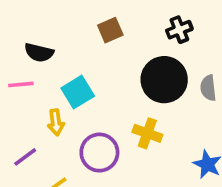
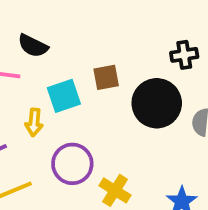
brown square: (110, 30) -> (106, 77), moved
yellow cross: (147, 133) -> (115, 190), moved

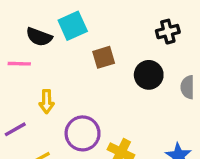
cyan square: (64, 96) -> (73, 26), moved
black circle: (157, 103) -> (149, 75), size x0.7

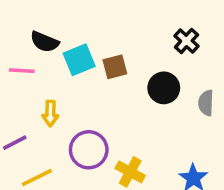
cyan square: (73, 26) -> (79, 60), moved
black cross: (168, 32) -> (186, 41), turned -35

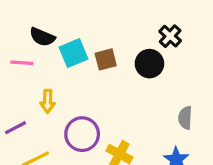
black circle: (164, 88) -> (149, 64), moved
gray semicircle: (206, 103) -> (185, 118), moved

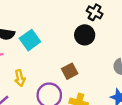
brown square: (106, 59) -> (70, 71), moved

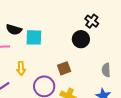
cyan square: (30, 40) -> (34, 37), turned 30

